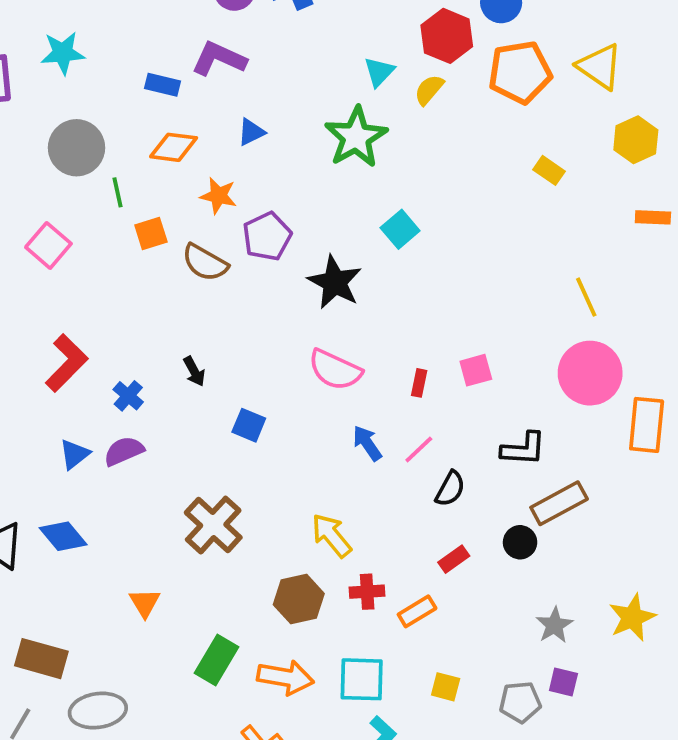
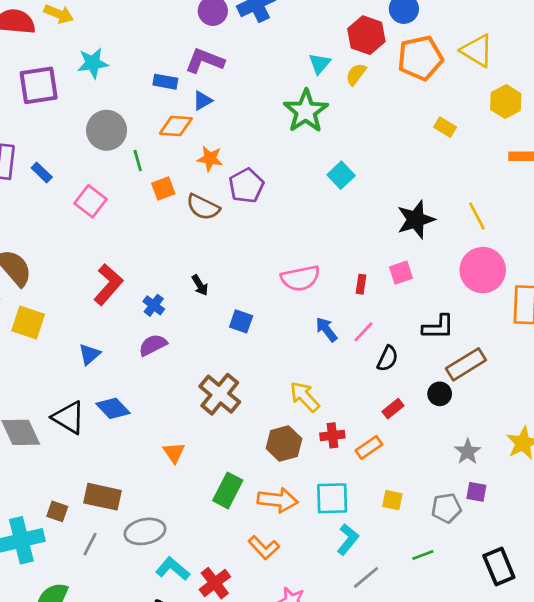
blue triangle: (251, 132) -> (202, 101), moved
black star: (335, 282) -> (416, 220), moved, turned 30
pink semicircle: (335, 370) -> (300, 278), turned -33
blue triangle: (74, 454) -> (89, 354), moved

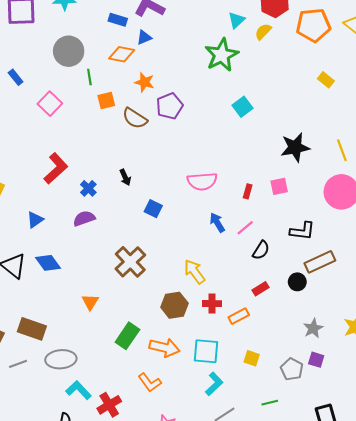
gray pentagon: (446, 508) -> (292, 369), turned 30
gray line: (90, 544) -> (18, 364), turned 36

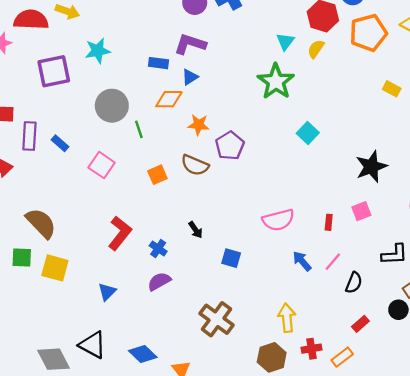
orange square: (106, 101) -> (157, 175), moved
blue diamond: (48, 263) -> (143, 354), moved
yellow arrow: (195, 272) -> (287, 318), turned 40

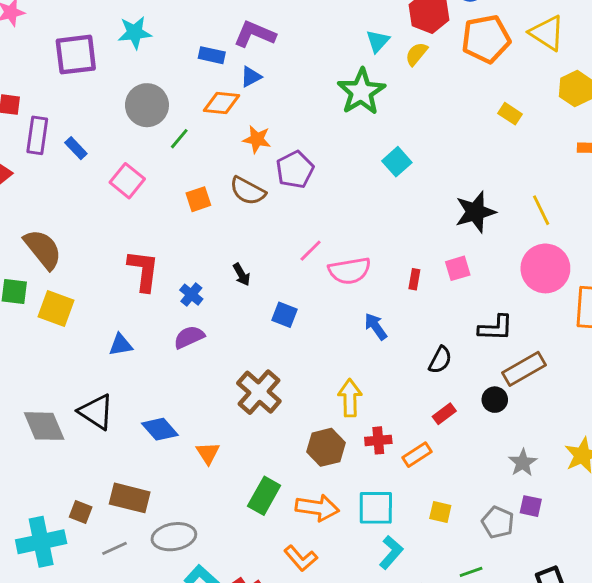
green line: (139, 129) -> (179, 139), turned 54
red L-shape: (120, 233) -> (143, 271), turned -36
pink line: (333, 262) -> (311, 251), moved
blue triangle: (107, 292) -> (121, 345), turned 30

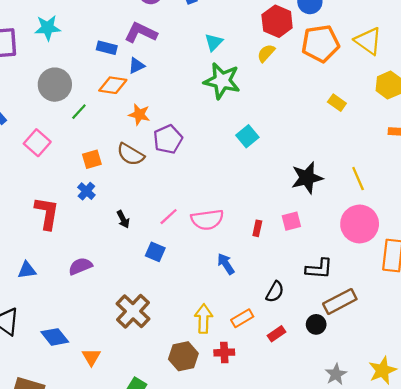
cyan triangle: (378, 41) -> (214, 42), moved
green star: (361, 92) -> (222, 81), turned -30
pink line: (311, 251) -> (169, 217), moved
blue cross: (191, 295) -> (86, 191), moved
orange rectangle: (417, 455) -> (242, 318), moved

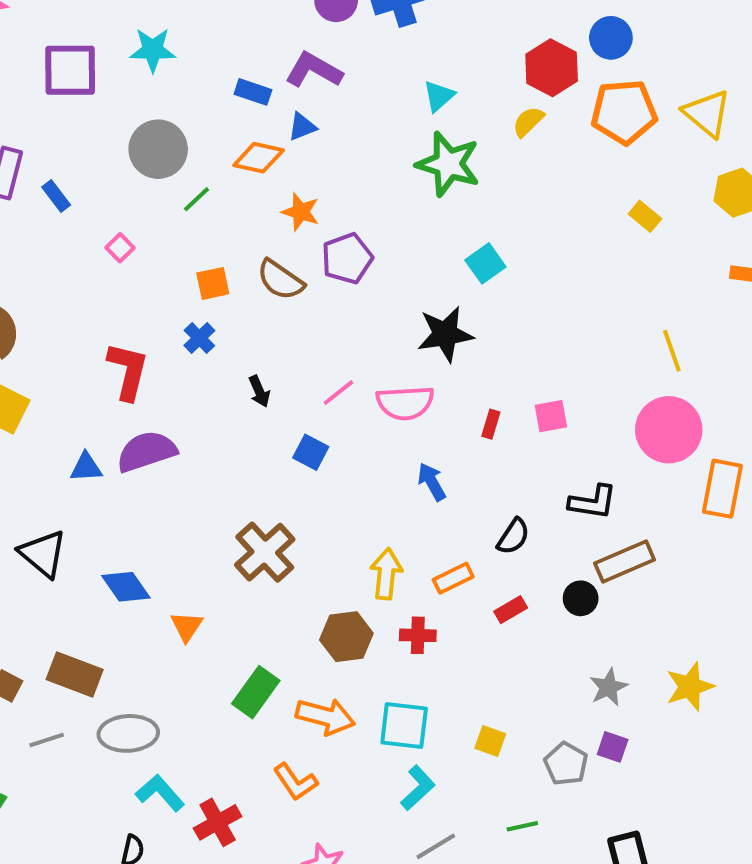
pink square: (37, 143) -> (120, 248), size x0.6
black star: (307, 178) -> (445, 334), moved
purple semicircle: (80, 266) -> (147, 451), moved, size x1.4

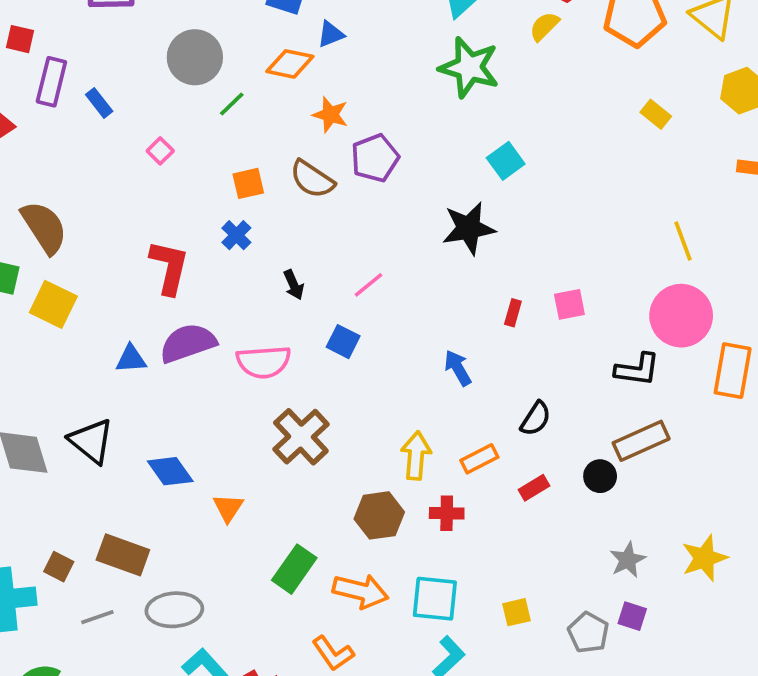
pink semicircle: (405, 403) -> (264, 362), moved
black L-shape: (593, 502) -> (637, 370), moved
yellow square: (490, 741) -> (516, 612), turned -32

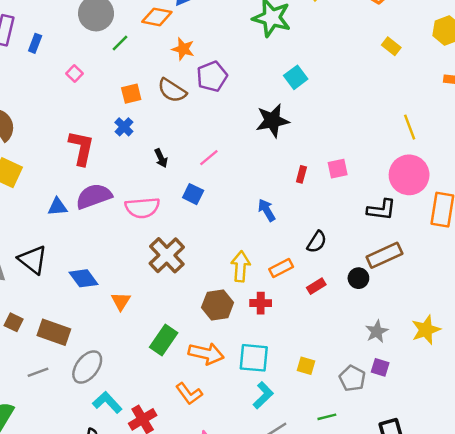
blue rectangle: (99, 103) -> (35, 43), turned 60
brown square: (59, 567) -> (14, 322), moved
gray ellipse: (174, 610) -> (87, 367), turned -48
yellow square: (516, 612) -> (306, 366), turned 30

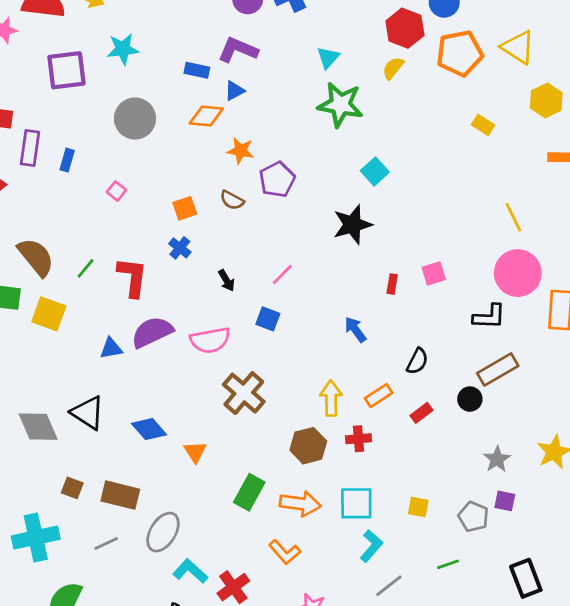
green line: (120, 43) -> (86, 268), moved
brown semicircle: (172, 90) -> (232, 200), size x0.7

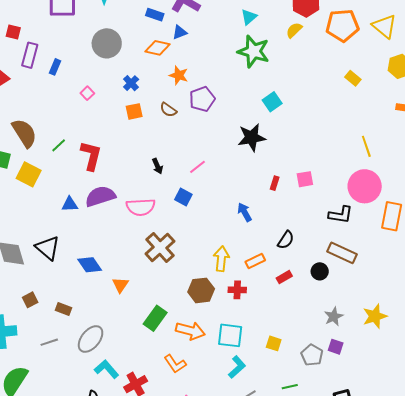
blue cross: (180, 248) -> (131, 83), moved
brown rectangle: (498, 369) -> (342, 253), turned 48
brown square: (72, 488) -> (30, 300), turned 35
brown rectangle: (120, 495) -> (64, 309), size x0.6

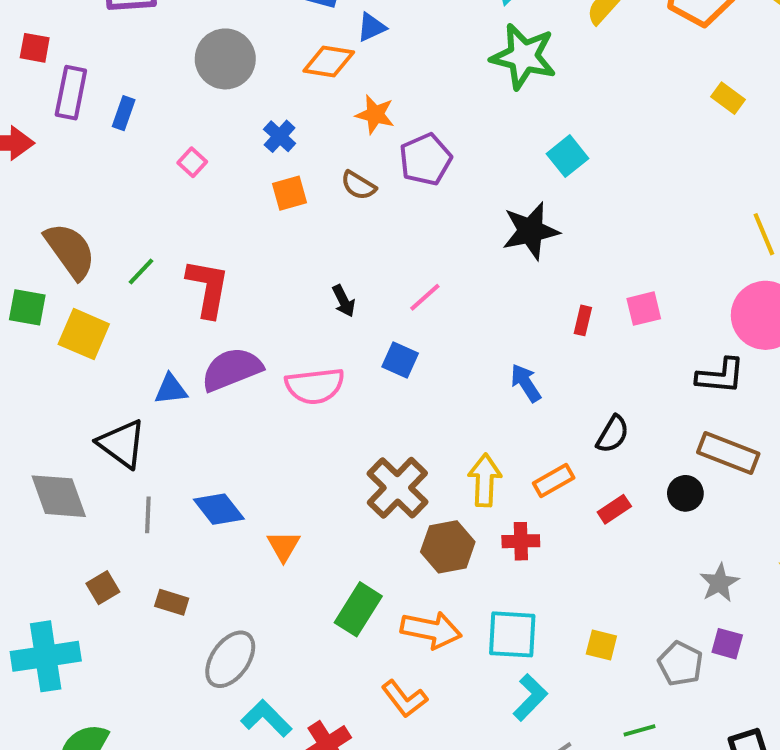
black triangle: (48, 248) -> (122, 444), moved
brown cross: (160, 248) -> (397, 488), moved
gray line: (49, 342) -> (148, 515), moved, turned -66

